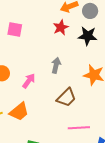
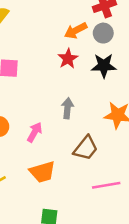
orange trapezoid: (19, 112) -> (42, 172), moved, turned 30

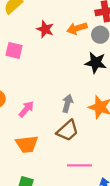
red star: (68, 59) -> (45, 29), moved, turned -30
gray arrow: (67, 108) -> (67, 103), moved

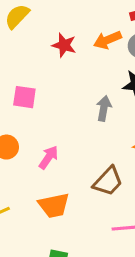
pink square: (14, 50) -> (24, 97), moved
gray arrow: (67, 103) -> (104, 108), moved

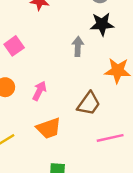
pink square: (24, 97) -> (14, 46), turned -36

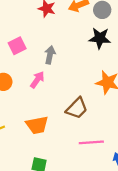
gray arrow: (78, 46) -> (50, 55), moved
pink arrow: (39, 91) -> (37, 80), moved

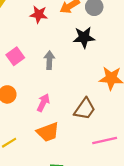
black star: (100, 38) -> (84, 37), moved
pink arrow: (37, 80) -> (43, 103), moved

